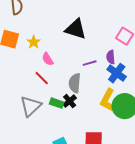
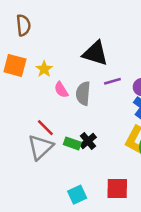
purple line: (90, 63) -> (112, 81), moved
red line: (42, 78) -> (45, 128), moved
gray semicircle: (75, 83) -> (83, 93), moved

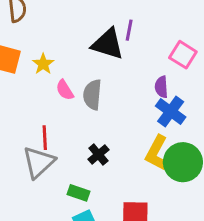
purple line: (112, 81) -> (129, 30), moved, turned -63
red line: (45, 128) -> (45, 138), turned 42
green rectangle: (72, 143) -> (79, 193), moved

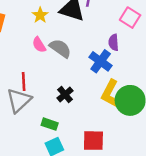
yellow star: (43, 64) -> (40, 15), moved
gray semicircle: (92, 95) -> (60, 48), turned 120
blue cross: (171, 112) -> (101, 61), moved

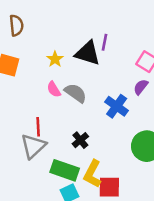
purple semicircle: (114, 42) -> (141, 87), moved, turned 42
yellow L-shape: (110, 93) -> (92, 174), moved
green rectangle: (50, 124) -> (65, 170), size x1.6

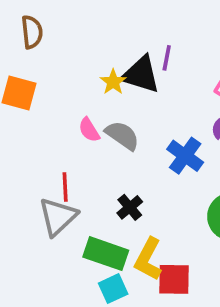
yellow star: (55, 59) -> (113, 82), moved

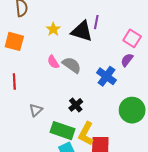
yellow star: (113, 82) -> (53, 29), moved
red line: (65, 187) -> (14, 81), moved
gray triangle: (58, 217) -> (36, 110), size x0.6

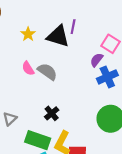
purple semicircle: (127, 60) -> (97, 60), moved
blue cross: (106, 76) -> (107, 77), moved, turned 30

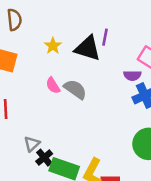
purple semicircle: (97, 60) -> (132, 76), turned -128
black cross: (52, 113) -> (44, 158), moved

